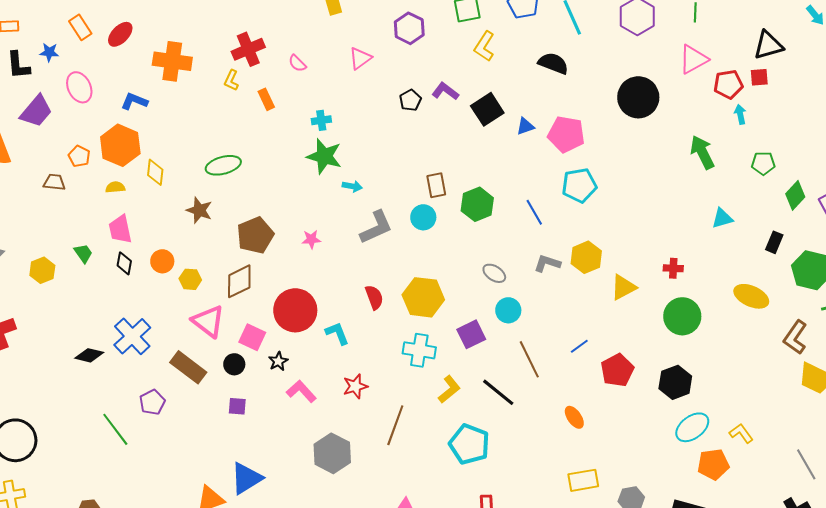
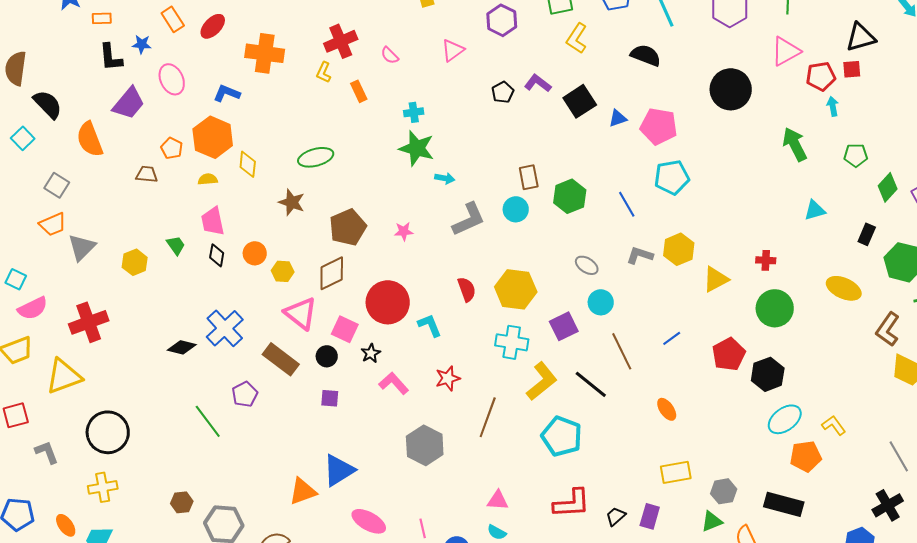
red pentagon: (617, 370) -> (729, 354), moved
yellow L-shape: (449, 389) -> (542, 381), size x1.4

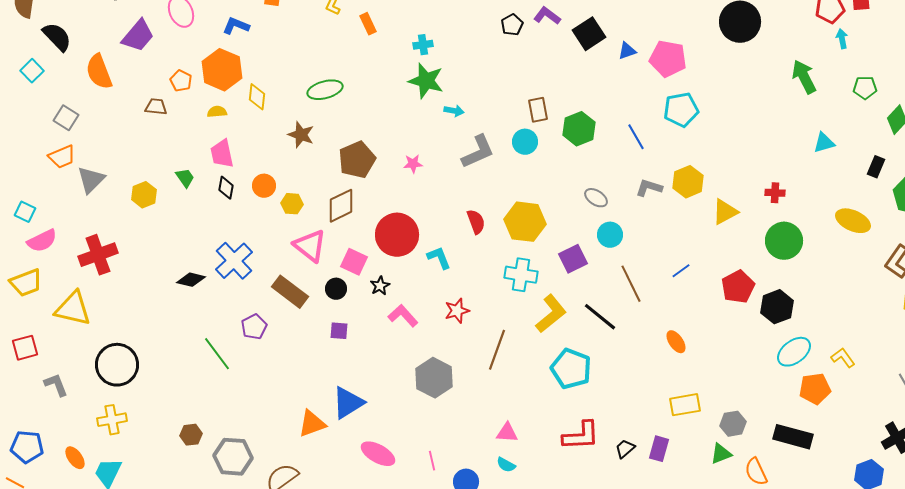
yellow triangle: (64, 376) -> (73, 309), turned 33

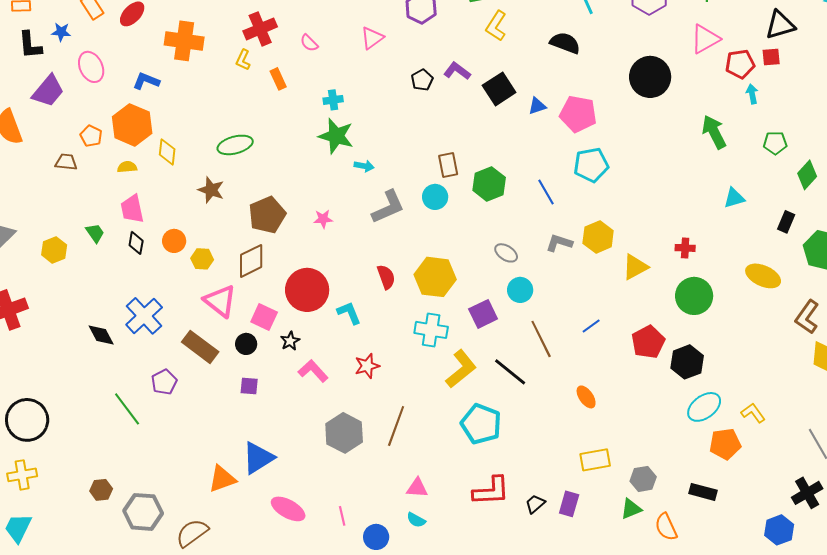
black diamond: (191, 280) -> (101, 335), turned 48
brown line: (497, 350) -> (396, 426), moved
black rectangle: (793, 437) -> (703, 492), size x0.7

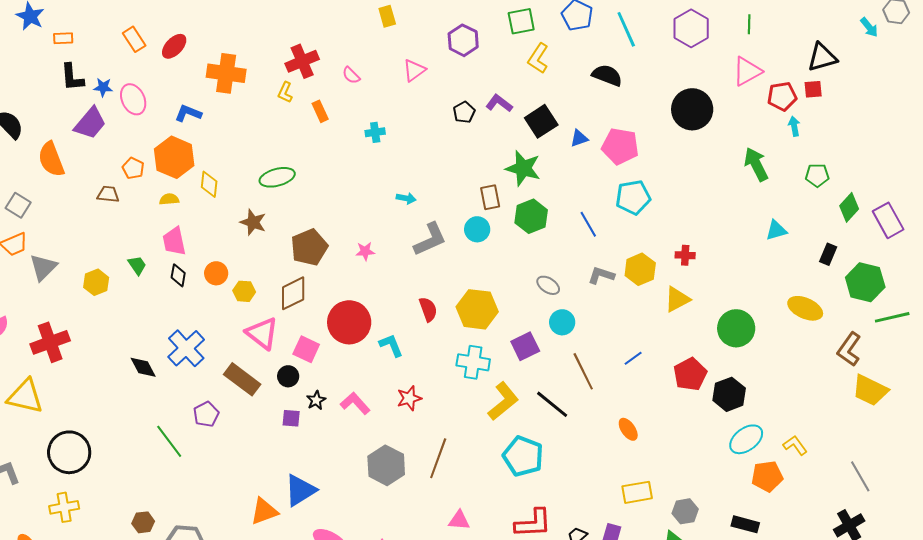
blue star: (61, 32) -> (103, 87), moved
green star: (336, 136) -> (523, 168), moved
red cross: (685, 248) -> (685, 255), moved
black star: (290, 341) -> (316, 400), moved

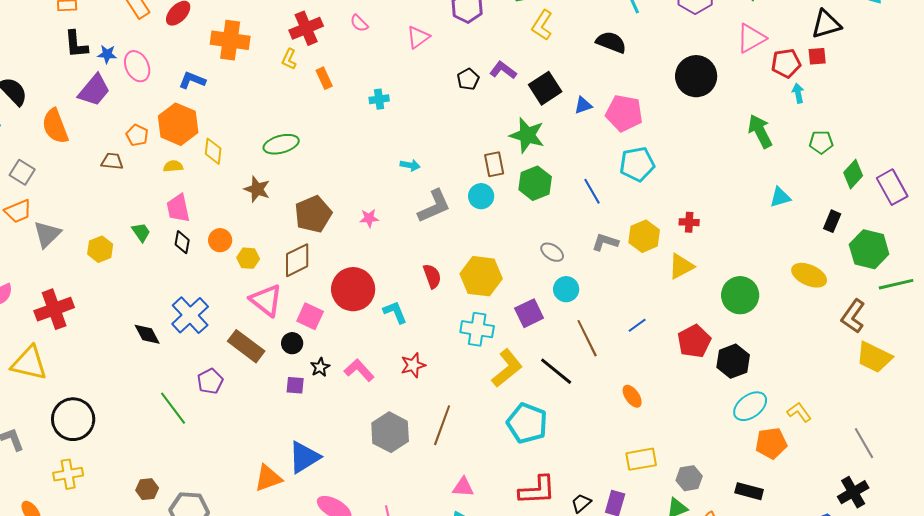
pink semicircle: (351, 75) -> (359, 23), moved

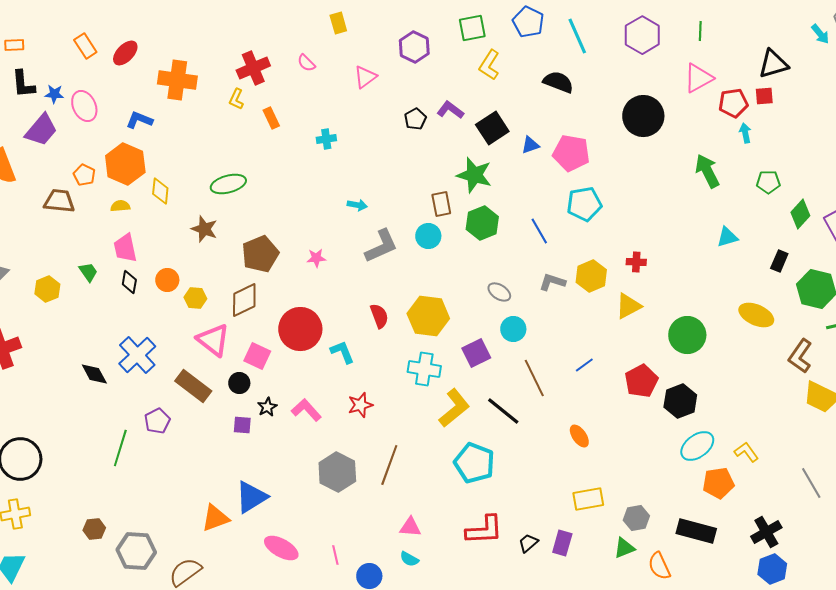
brown trapezoid: (112, 161) -> (59, 201), size x1.4
green line: (173, 408) -> (120, 448), turned 54
black rectangle: (749, 491) -> (696, 531), size x1.4
black cross: (853, 492) -> (766, 532), moved

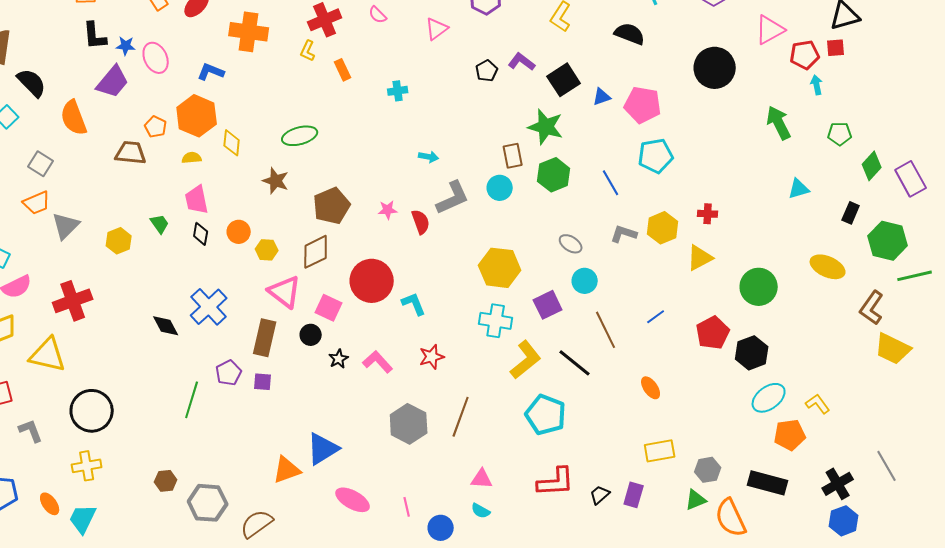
red semicircle: (379, 316) -> (421, 222), moved
brown rectangle: (193, 386) -> (265, 338), turned 66
purple square: (242, 425) -> (263, 382), moved
gray line: (811, 483) -> (887, 466), moved
orange semicircle: (659, 566) -> (731, 518), size x1.4

